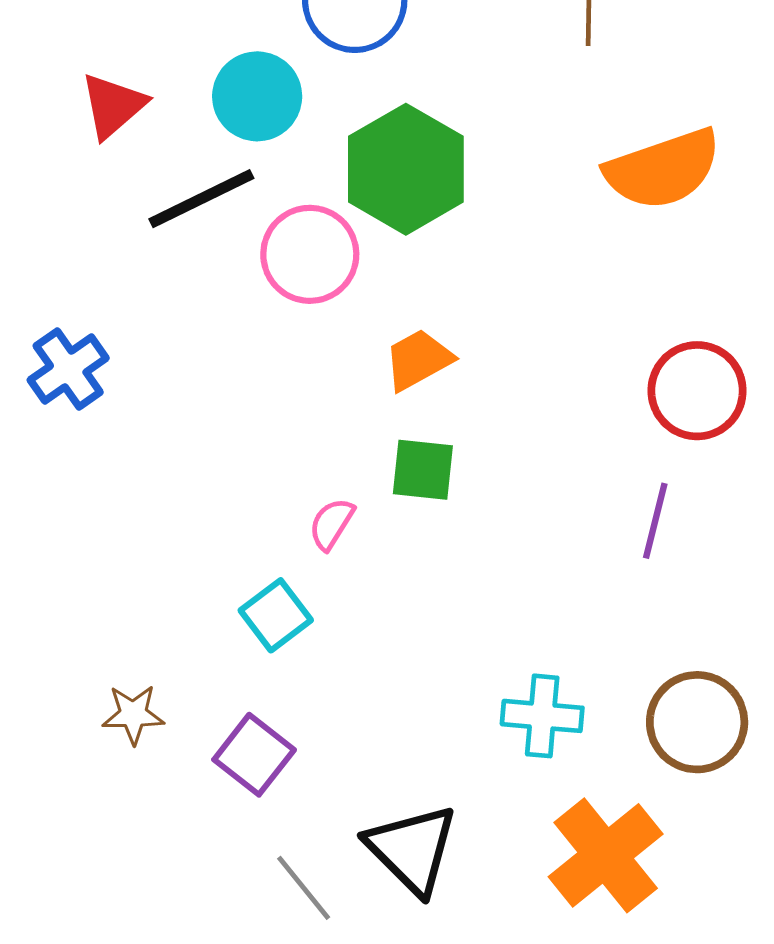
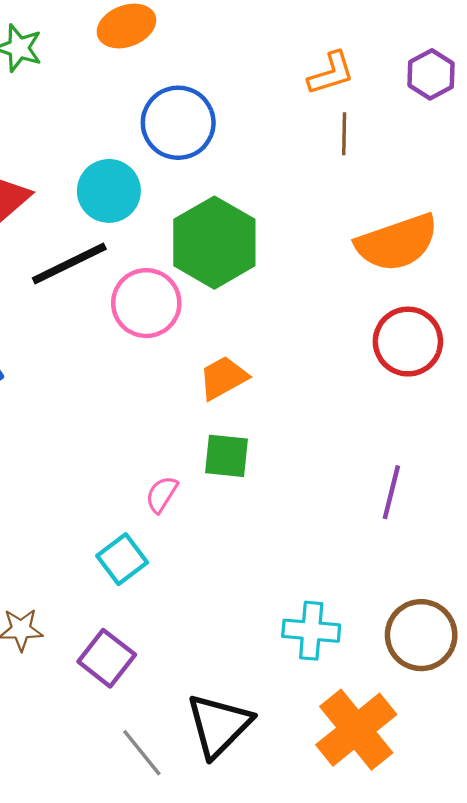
red circle: (697, 391) -> (408, 342), moved
black triangle: (412, 849) -> (219, 725), turned 30

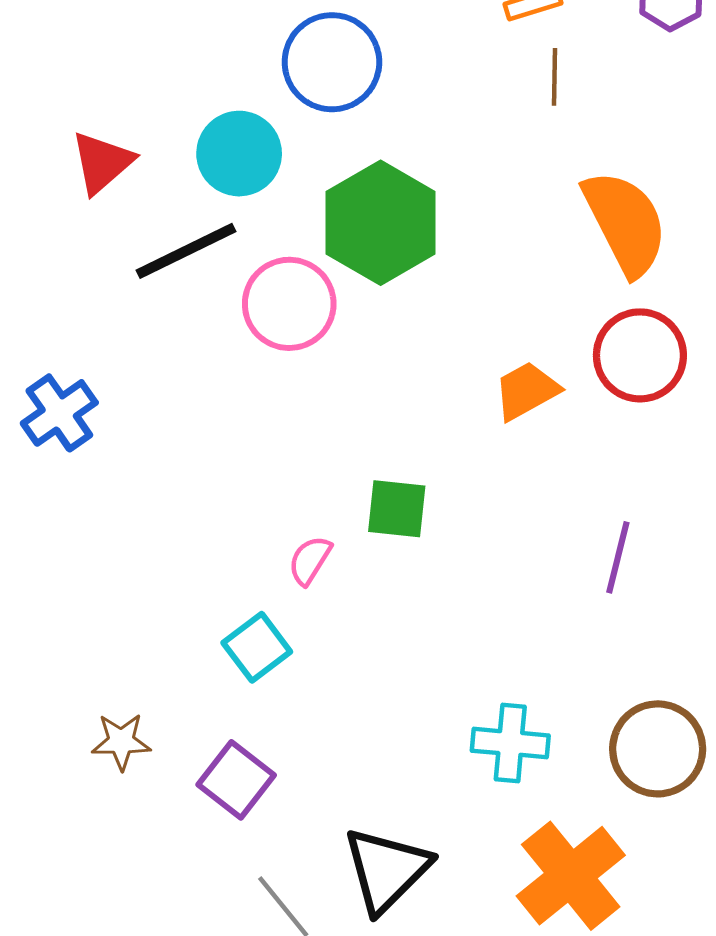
orange semicircle: (397, 243) -> (625, 223), turned -98
orange trapezoid: (223, 378) -> (526, 391), moved

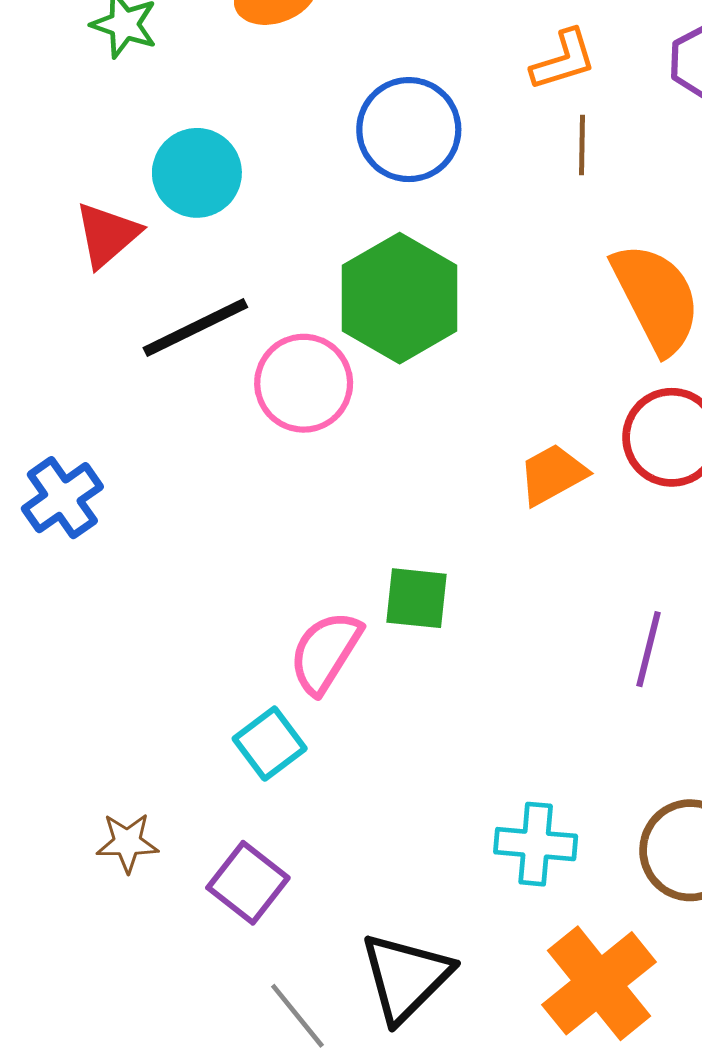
blue circle: (332, 62) -> (409, 130), moved
cyan circle: (239, 154) -> (197, 173), moved
pink semicircle: (310, 560) -> (325, 652), size x1.6

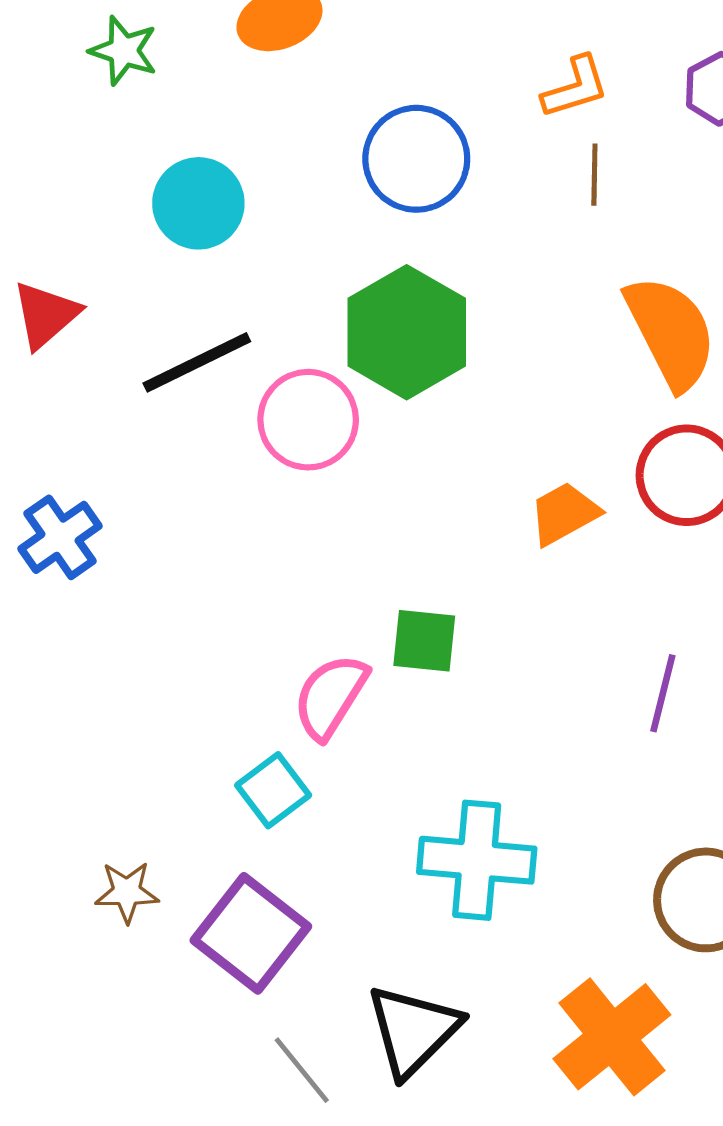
red triangle: (107, 235) -> (46, 315), moved
cyan cross: (536, 844) -> (477, 860), moved, size x1.4
purple square: (248, 883) -> (251, 933), size x1.4

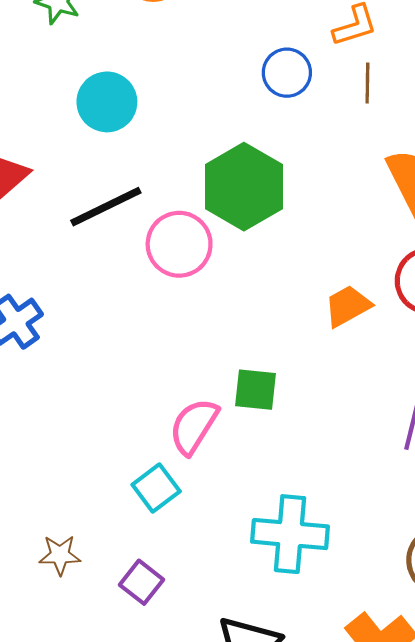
blue circle: (416, 159) -> (287, 73), moved, size x0.7
purple square: (251, 933) -> (141, 582), size x0.6

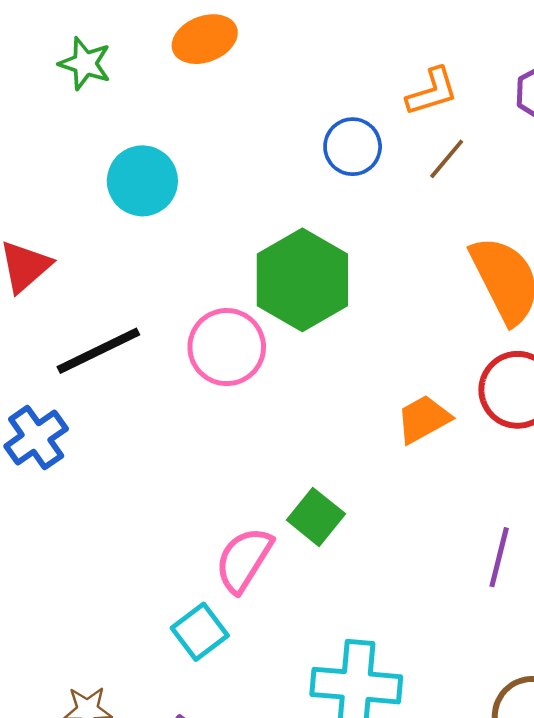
brown line: (367, 83) -> (447, 159), turned 39
black line: (106, 207) -> (98, 351), moved
green square: (255, 390) -> (316, 517), turned 33

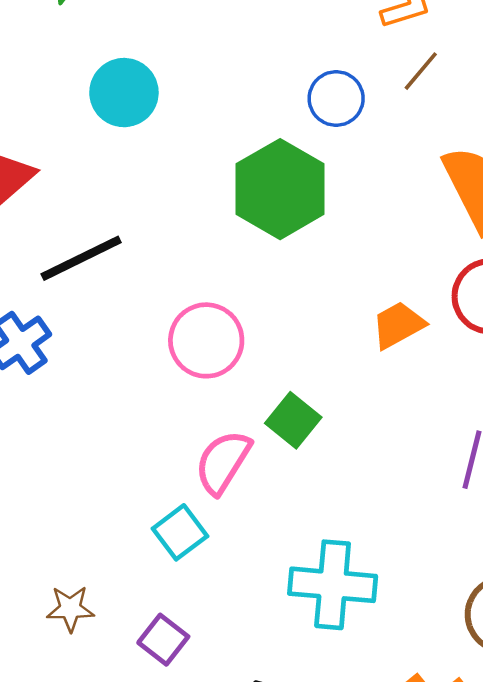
blue circle: (353, 147) -> (336, 98), moved
pink circle: (227, 347) -> (206, 340), moved

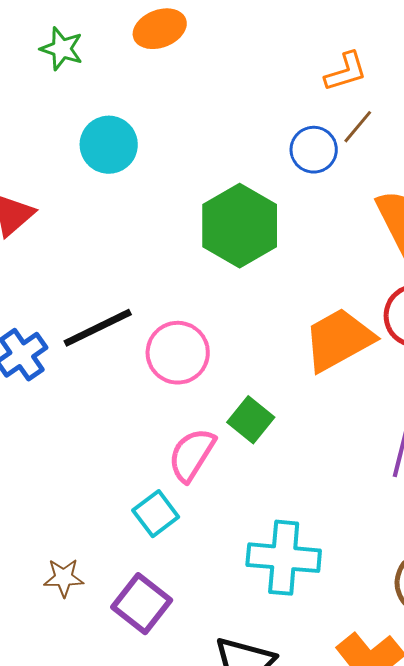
blue circle: (336, 98) -> (314, 150), moved
black line: (81, 258) -> (98, 328), moved
orange trapezoid: (398, 325) -> (339, 340), size x1.6
purple square: (163, 640) -> (142, 604), size x1.4

